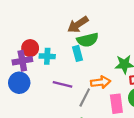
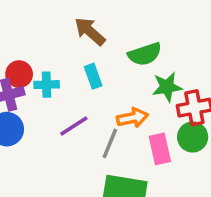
brown arrow: (78, 25) -> (90, 31), turned 80
green semicircle: (88, 40) -> (145, 54), moved
purple line: (62, 84) -> (74, 126), turned -42

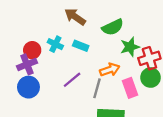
cyan rectangle: (93, 76) -> (81, 46), turned -42
cyan cross: (47, 85) -> (55, 44), moved, turned 35

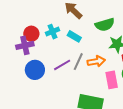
cyan cross: (55, 44) -> (52, 32), turned 32
blue circle: (28, 87) -> (35, 70), moved
gray line: (97, 88) -> (78, 62), moved

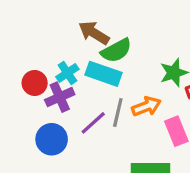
green semicircle: (105, 25) -> (116, 51), moved
cyan rectangle: (74, 36) -> (104, 74), size x1.5
purple cross: (25, 45) -> (60, 97), moved

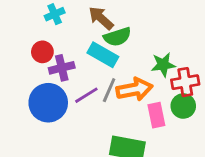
cyan cross: (67, 73) -> (55, 14), moved
orange arrow: (146, 106) -> (134, 89), size x1.4
blue circle: (52, 139) -> (48, 103), size x1.4

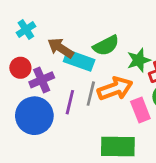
brown arrow: (101, 18) -> (61, 48), moved
green semicircle: (117, 37) -> (106, 46), moved
purple line: (86, 95) -> (70, 102), turned -35

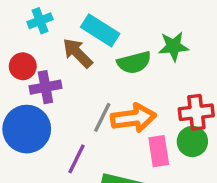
green star: (139, 60) -> (174, 46), moved
cyan rectangle: (79, 61) -> (100, 30), moved
purple line: (70, 102) -> (77, 159), moved

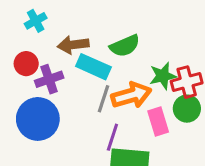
cyan rectangle: (100, 30) -> (93, 67), moved
green star: (174, 46) -> (163, 76), moved
brown arrow: (78, 53) -> (73, 45), turned -44
purple line: (77, 159) -> (112, 137), moved

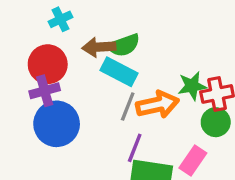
green semicircle: (125, 46) -> (124, 45), moved
red circle: (26, 64) -> (48, 64), size x1.5
purple cross: (49, 79) -> (45, 91), moved
pink rectangle: (158, 121) -> (193, 161), moved, turned 48

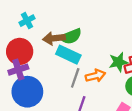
orange arrow: (157, 105) -> (95, 76), size x0.7

